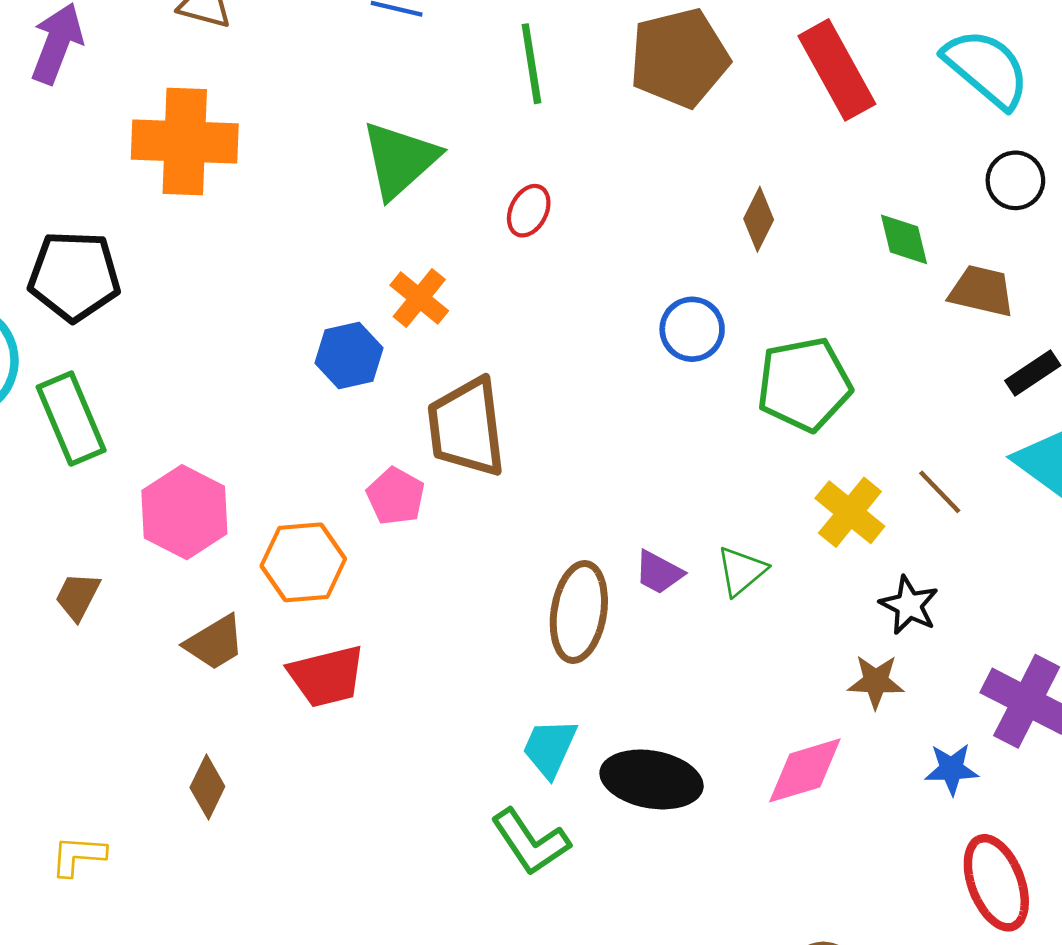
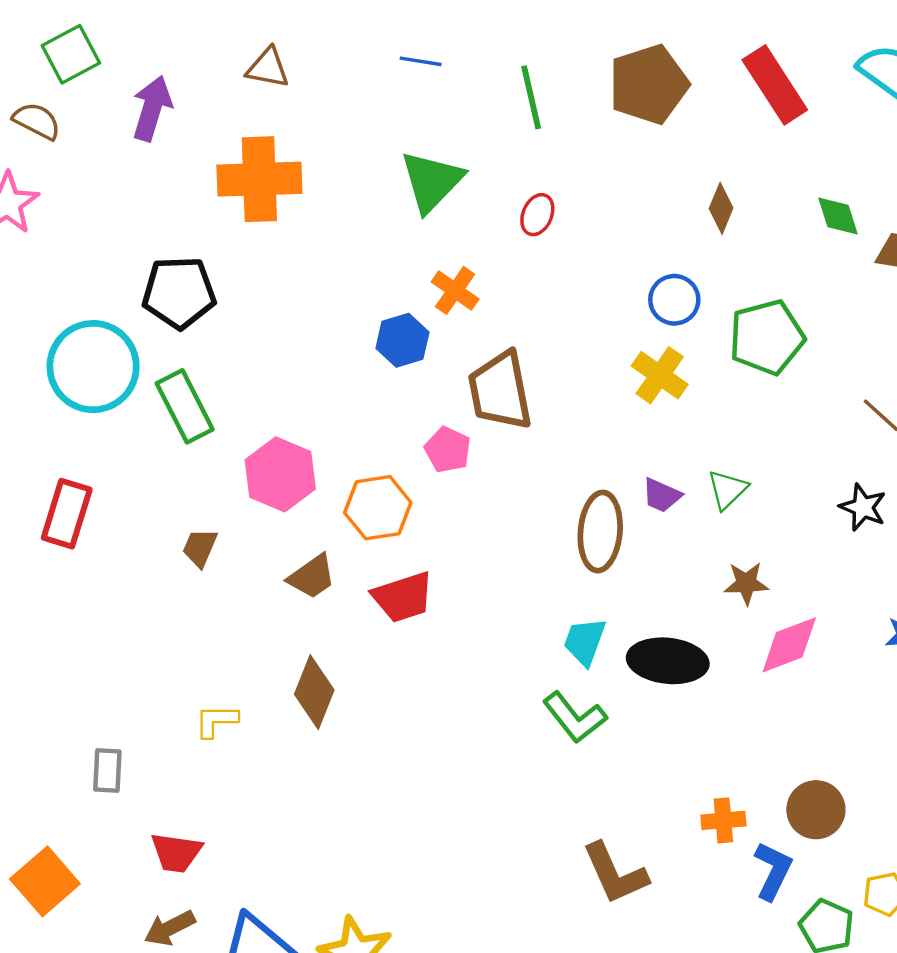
yellow cross: (850, 512) -> (660, 375), moved
brown star: (876, 682) -> (746, 583), moved
brown diamond: (207, 787) -> (314, 692), size x1.4
yellow L-shape: (78, 856) -> (216, 721), moved

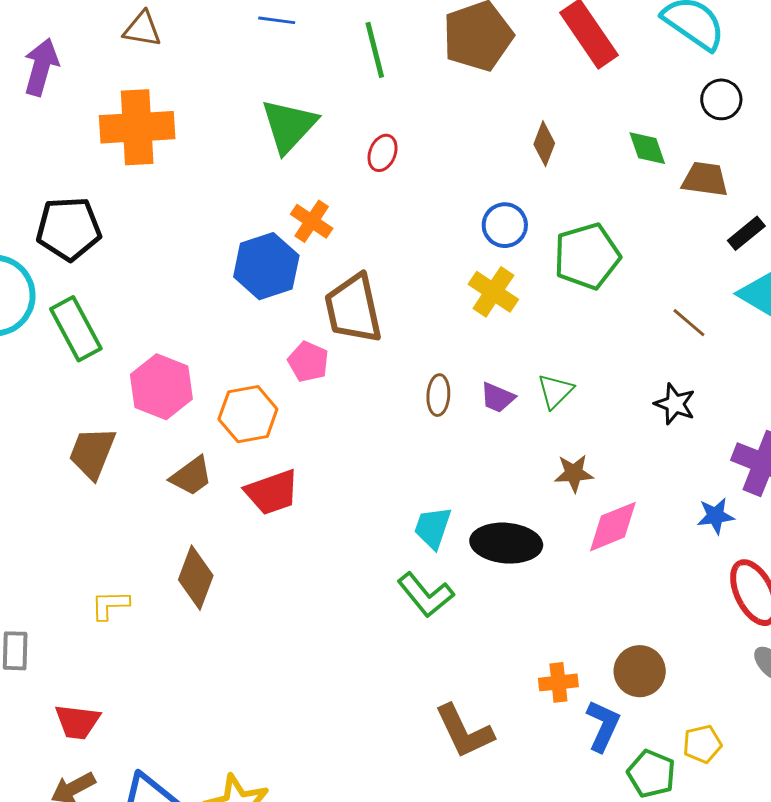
blue hexagon: (402, 340) -> (266, 266), size x1.4
brown ellipse: (600, 532) -> (438, 395), moved, size x0.6
brown trapezoid: (200, 548) -> (92, 453), size x1.5

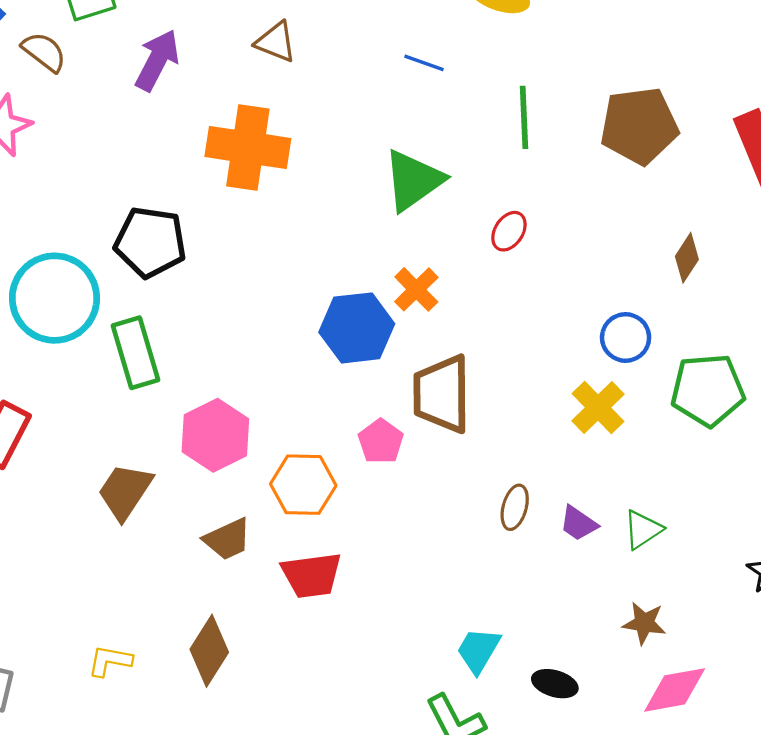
black ellipse: (506, 543) -> (555, 684), size x0.6

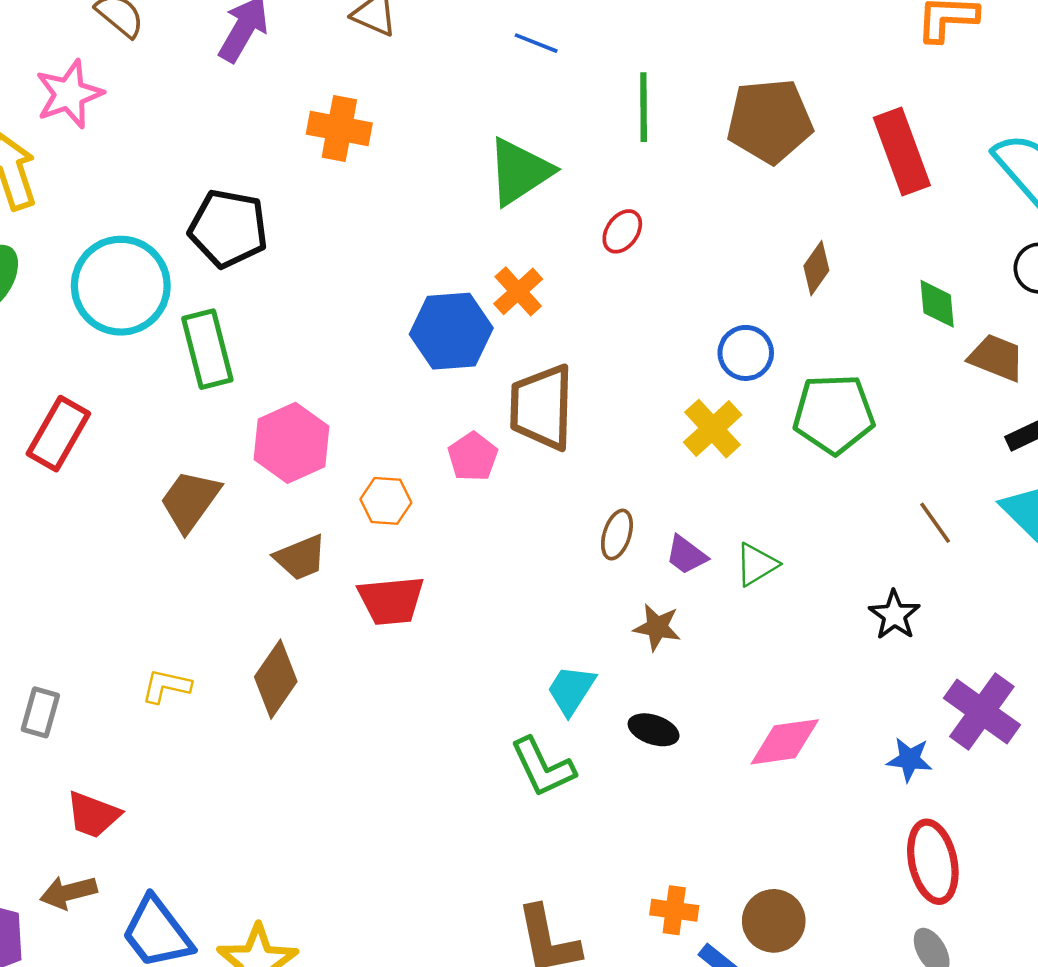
orange cross: (248, 148) -> (339, 129), size x0.7
orange hexagon: (303, 485) -> (386, 501), size x0.7
brown star: (644, 623) -> (657, 627), moved

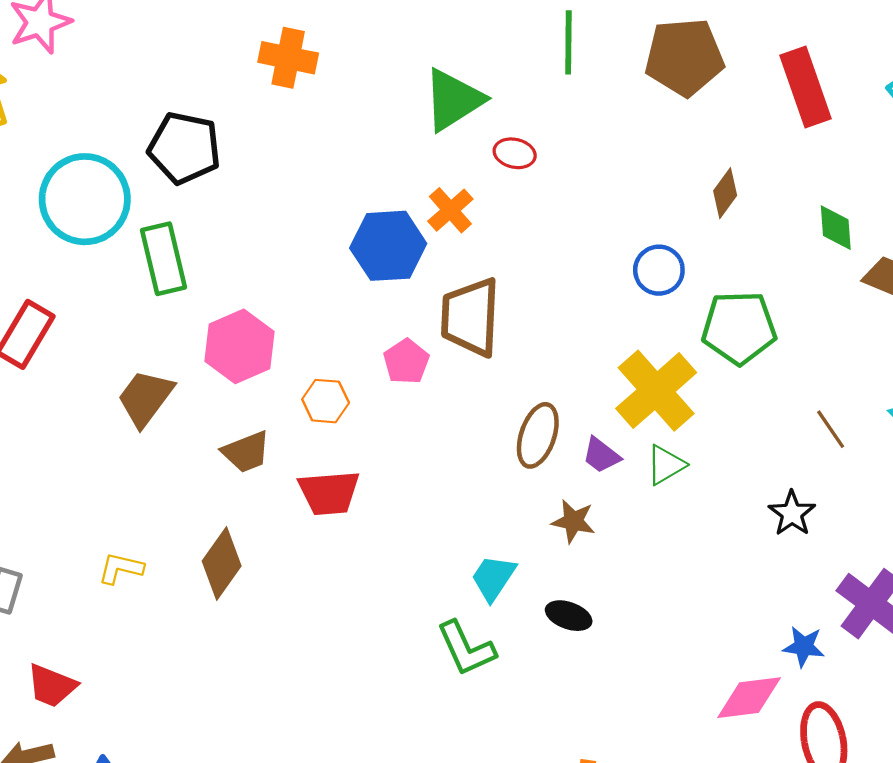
red ellipse: (622, 231) -> (515, 153), moved, turned 66
yellow cross: (713, 429) -> (656, 391), moved, size x1.5
brown ellipse: (617, 535) -> (538, 435), size x1.4
pink diamond: (785, 742) -> (749, 698), moved

